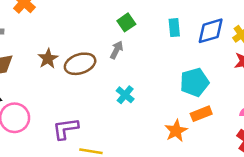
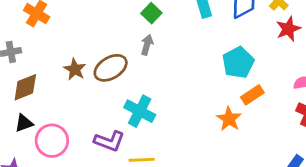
cyan cross: (125, 95) -> (140, 111), moved, size x1.5
purple L-shape: (66, 129) -> (109, 141), turned -140

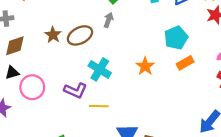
orange star: (229, 119) -> (145, 66), moved

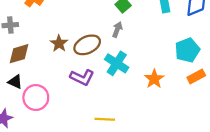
cyan cross: (100, 69) -> (117, 63), moved
black triangle: (12, 73) -> (15, 82), turned 40
purple L-shape: (75, 90) -> (82, 77), moved

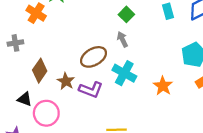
gray arrow: (117, 30) -> (122, 39), turned -42
brown star: (59, 43) -> (66, 81), moved
brown diamond: (19, 54) -> (40, 71), moved, turned -35

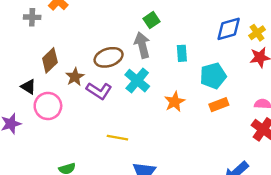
cyan rectangle: (168, 11) -> (182, 53), moved
gray arrow: (122, 39) -> (142, 45), size x1.5
gray cross: (15, 43) -> (32, 17), moved

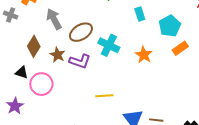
gray cross: (32, 17) -> (11, 15), turned 32
gray arrow: (142, 45) -> (54, 19), moved

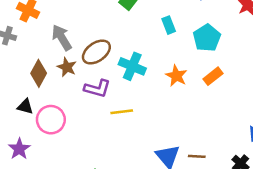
orange rectangle: (180, 48) -> (213, 76), moved
brown star: (57, 55) -> (67, 67), moved
yellow line: (104, 96) -> (122, 112), moved

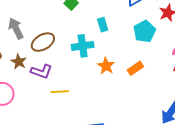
cyan pentagon: (207, 38) -> (144, 31), moved
cyan cross: (132, 66) -> (83, 46), moved, turned -35
brown star: (67, 67) -> (19, 62), moved

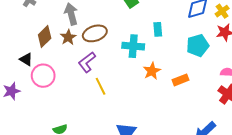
brown star: (19, 62) -> (68, 37), moved
purple L-shape: (42, 71) -> (87, 62), turned 110
yellow line: (60, 92) -> (101, 86), turned 54

